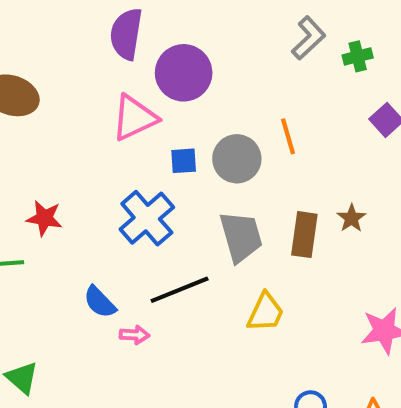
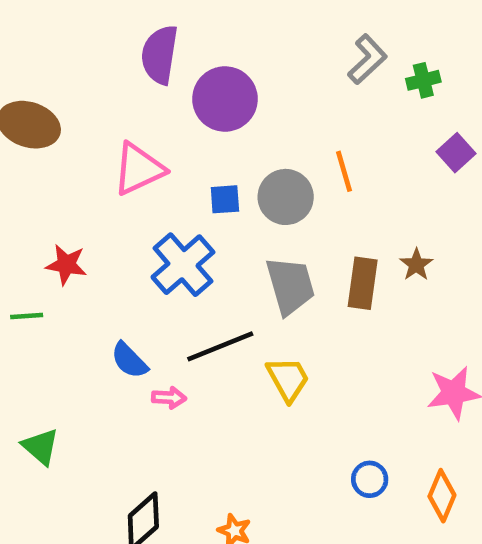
pink triangle: (134, 118) -> (139, 169), moved
yellow trapezoid: (265, 312) -> (288, 379), moved, turned -54

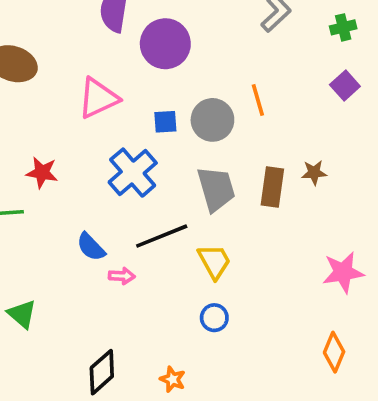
green cross: (423, 80) -> (343, 27), moved
brown star: (416, 265) -> (314, 173), turned 30
blue circle: (370, 479) -> (214, 318), moved

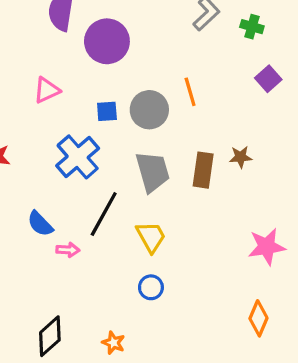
green cross: (343, 27) -> (252, 27), moved, turned 30
pink triangle: (98, 98) -> (47, 90), size x0.7
black line: (162, 236) -> (104, 214), turned -39

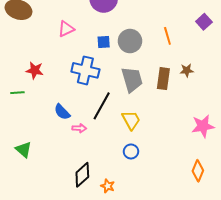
orange line: (190, 92) -> (167, 36), moved
blue cross: (78, 157) -> (85, 70), turned -36
black diamond: (50, 336) -> (82, 175), moved

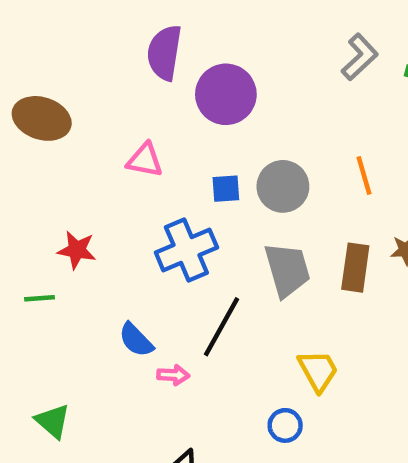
pink triangle: (66, 29) -> (145, 160), turned 36
blue cross: (85, 70) -> (186, 250), turned -36
yellow trapezoid: (131, 120) -> (318, 371), moved

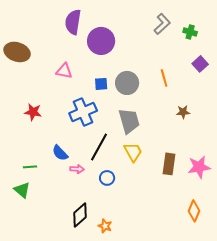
brown rectangle: (355, 268) -> (169, 164), moved
green line: (39, 298) -> (30, 167), moved
yellow trapezoid: (318, 371) -> (133, 152), moved
blue circle: (285, 425) -> (107, 178), moved

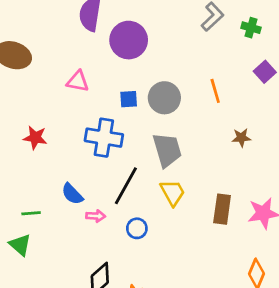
blue cross: (83, 112) -> (104, 138), turned 32

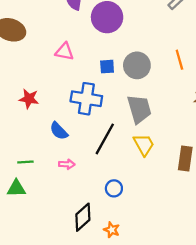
blue semicircle: (72, 194) -> (59, 131), moved
pink arrow: (96, 216) -> (67, 164), moved
blue circle: (137, 228) -> (114, 188), moved
green triangle: (20, 245) -> (16, 188), turned -42

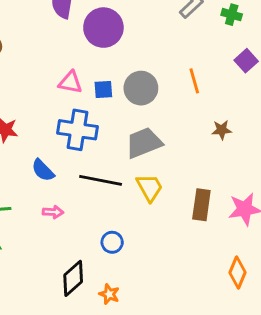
pink triangle: (65, 52) -> (70, 82), moved
gray trapezoid: (139, 109) -> (144, 143), turned -96
black line: (105, 139) -> (101, 180), turned 72

